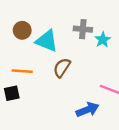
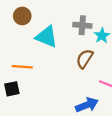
brown circle: (22, 30) -> (22, 16), moved
brown semicircle: (62, 68) -> (85, 59), moved

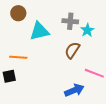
cyan triangle: (46, 37) -> (39, 31), turned -35

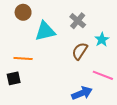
gray cross: (70, 21) -> (78, 21), turned 35
cyan star: (87, 30) -> (102, 40), moved

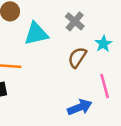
pink line: (103, 75) -> (105, 86), turned 54

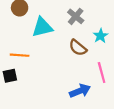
brown semicircle: (77, 57) -> (78, 48), turned -84

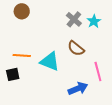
cyan triangle: (42, 27) -> (50, 61), moved, turned 35
cyan star: (100, 36) -> (94, 21), moved

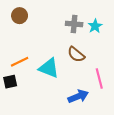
gray cross: (74, 19) -> (74, 24), turned -35
orange line: (22, 55) -> (20, 62), turned -30

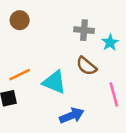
cyan star: (95, 26) -> (110, 42), moved
blue arrow: (78, 96) -> (72, 116), moved

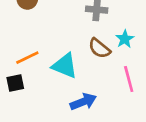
cyan star: (110, 42) -> (125, 39), moved

